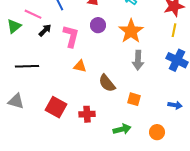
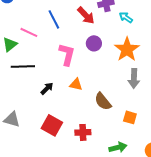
black arrow: (45, 30) -> (47, 88), moved
black line: (27, 66) -> (23, 66), moved

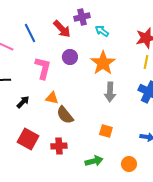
brown semicircle: (103, 101) -> (65, 115), moved

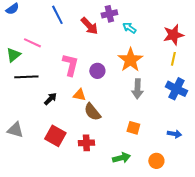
blue line: (30, 33) -> (57, 15), moved
purple circle: (70, 57) -> (97, 71), moved

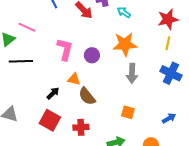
orange star: (130, 60) -> (125, 44), turned 30
black arrow: (50, 99) -> (53, 93), moved
blue arrow: (174, 134) -> (169, 118), turned -40

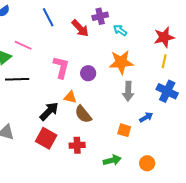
black arrow: (53, 93) -> (49, 111), size x1.5
blue arrow: (169, 118) -> (146, 117), moved

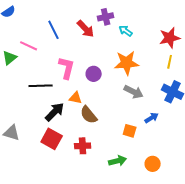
blue line: (48, 17) -> (54, 30), moved
black line: (17, 79) -> (41, 86), moved
gray arrow: (128, 91) -> (134, 92), turned -66

